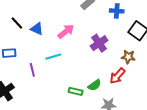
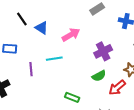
green semicircle: (94, 85) -> (99, 76), moved

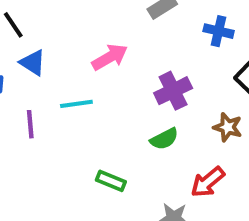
blue triangle: (42, 28) -> (33, 63), moved
red arrow: (117, 88) -> (208, 182), moved

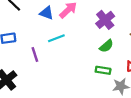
blue triangle: (33, 63) -> (47, 13), moved
green rectangle: (111, 181) -> (103, 70), moved

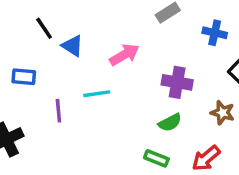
blue triangle: (47, 13) -> (72, 46), moved
purple cross: (105, 20) -> (177, 82), turned 36

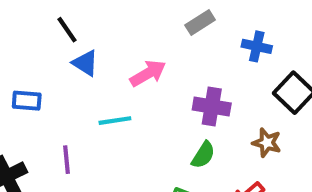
black line: (44, 28) -> (67, 30), moved
purple line: (58, 111) -> (66, 160), moved
green semicircle: (170, 123) -> (203, 155), turned -30

